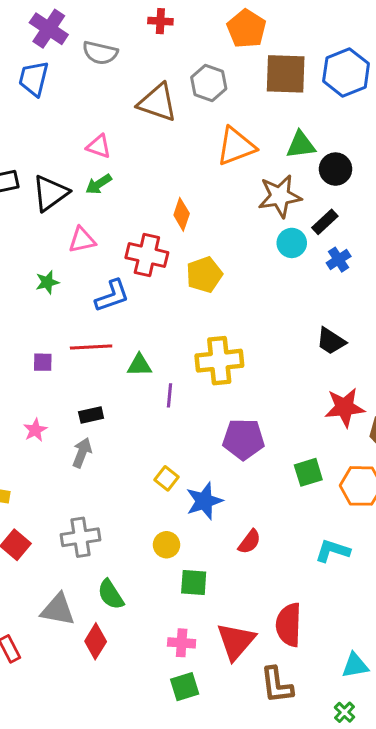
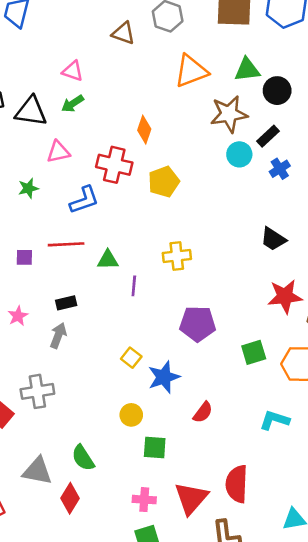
brown triangle: (157, 103) -> (123, 33), size x0.7
black triangle: (50, 193) -> (31, 111), turned 44
yellow cross: (219, 361) -> (177, 256), size x0.7
gray cross: (80, 537) -> (37, 391), moved

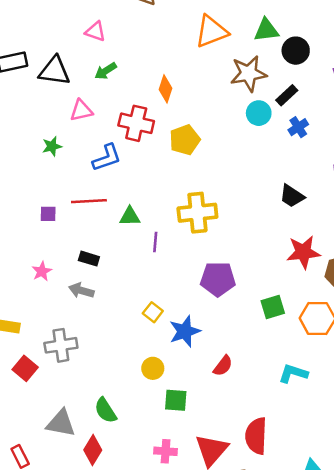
green arrow: (73, 104) -> (106, 71), moved
yellow cross: (177, 256) -> (197, 213), size x1.4
black rectangle: (66, 303) -> (89, 259), turned 30
gray arrow: (58, 335) -> (81, 290), turned -95

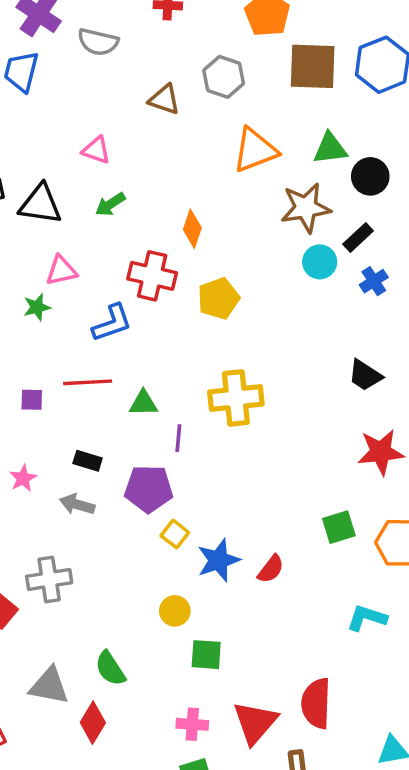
pink triangle: (81, 111) -> (61, 271), moved
purple pentagon: (218, 279) -> (149, 489), moved
red semicircle: (223, 366) -> (271, 569), moved

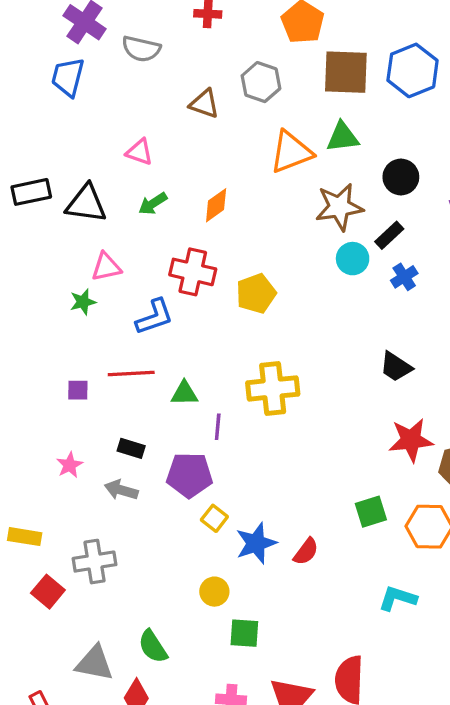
green triangle: (330, 148) -> (343, 137), moved
orange diamond: (192, 229) -> (216, 205), moved, turned 36

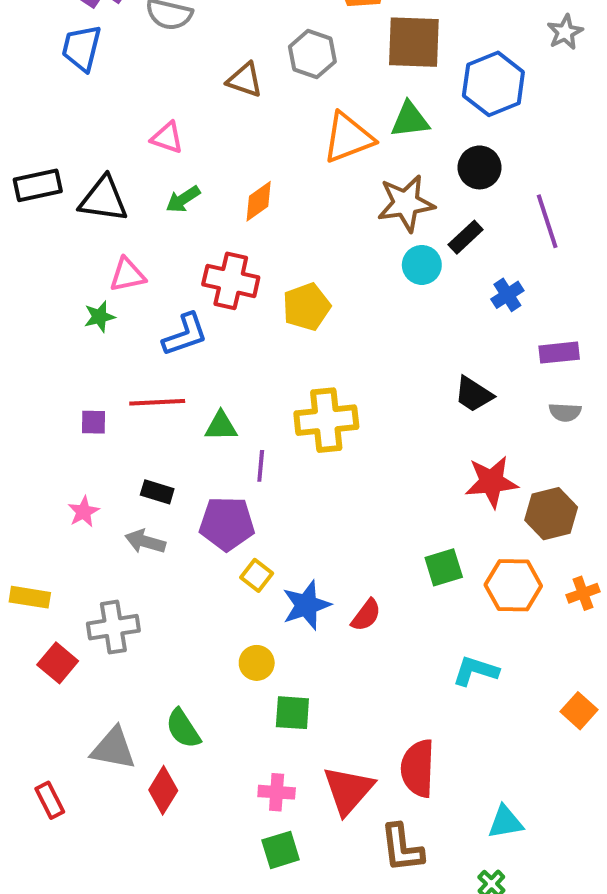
blue hexagon: (413, 70) -> (493, 84), moved
blue cross: (404, 277) -> (507, 295), moved

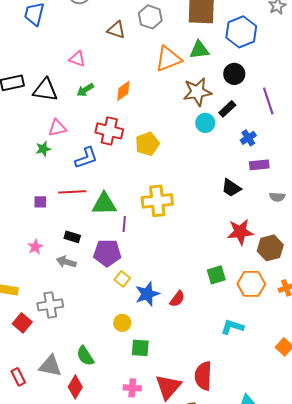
purple rectangle: (559, 353) -> (259, 165), moved
green triangle: (221, 426) -> (104, 204), size x1.5
red rectangle: (50, 800) -> (18, 377), moved

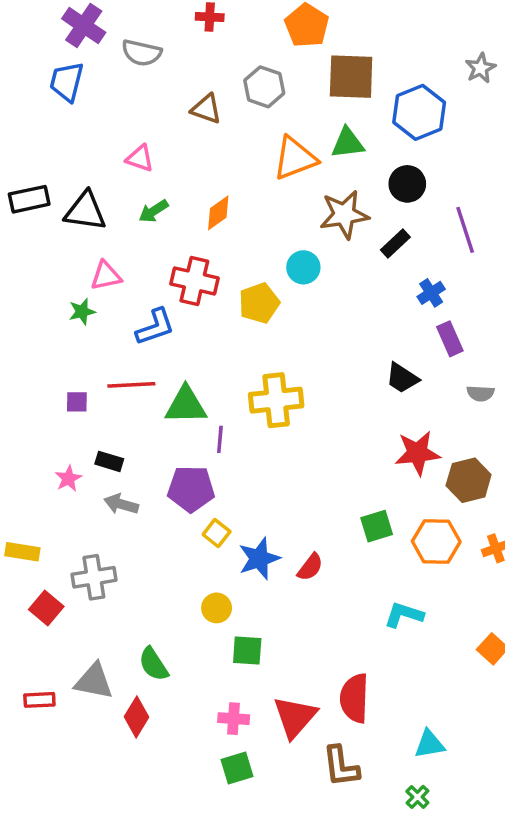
cyan circle: (205, 123) -> (303, 267), moved
purple rectangle: (259, 165) -> (450, 339), turned 72
black rectangle: (72, 237) -> (109, 461), moved
red rectangle: (18, 377) -> (39, 700), turned -66

